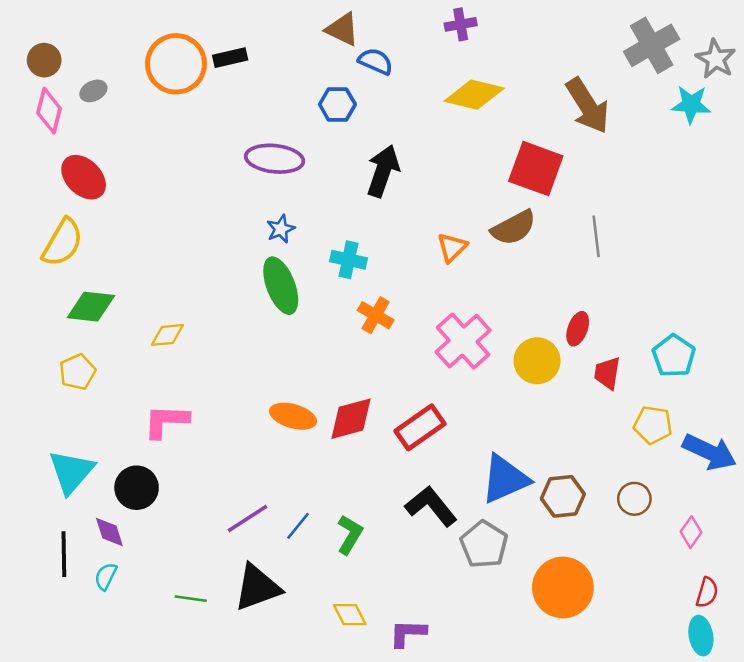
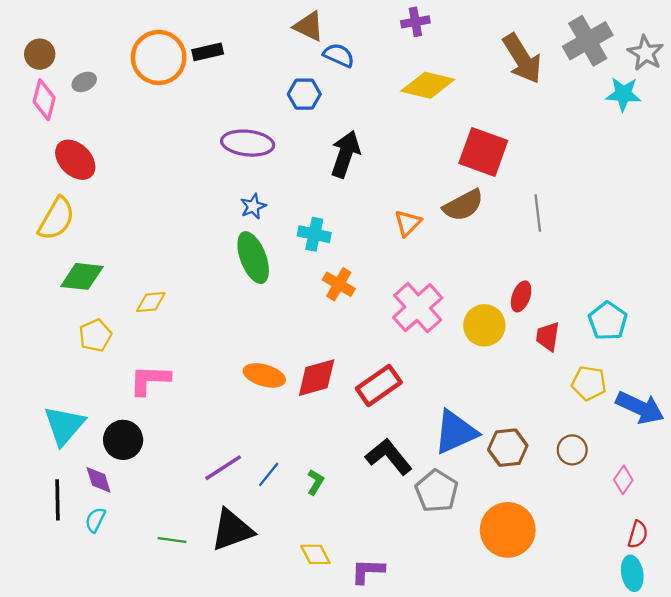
brown arrow: (588, 106) -> (522, 59), moved
yellow pentagon: (77, 372) -> (95, 335), moved
green L-shape: (350, 535) -> (315, 482), size x0.7

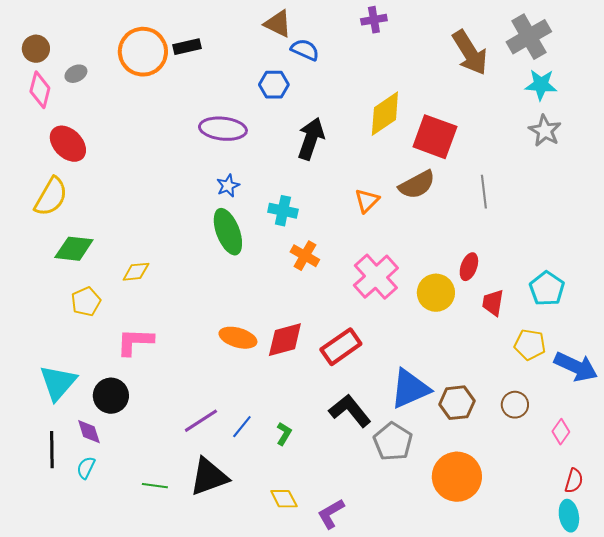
gray star: (646, 53) -> (545, 131), moved
yellow diamond: (428, 85) -> (385, 114), moved, turned -48
cyan star: (623, 94) -> (541, 85), moved
purple L-shape: (368, 571) -> (331, 514), turned -32

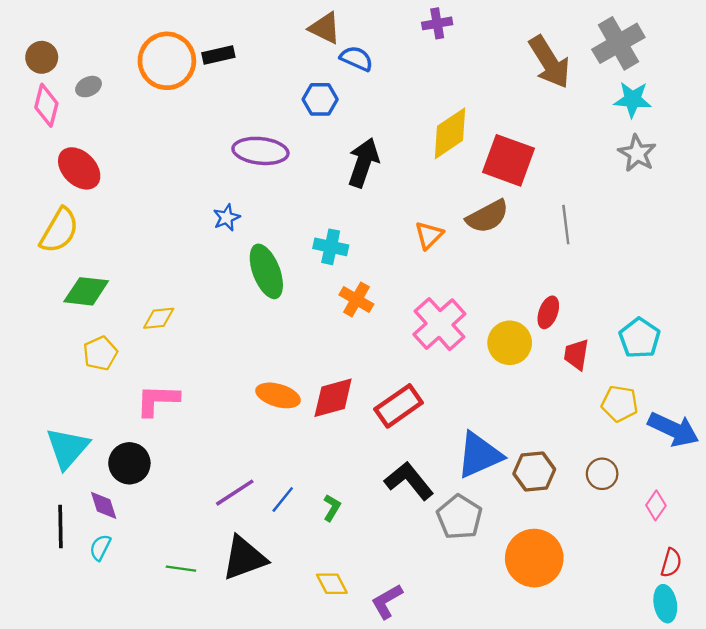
blue star: (228, 186) -> (227, 218), moved

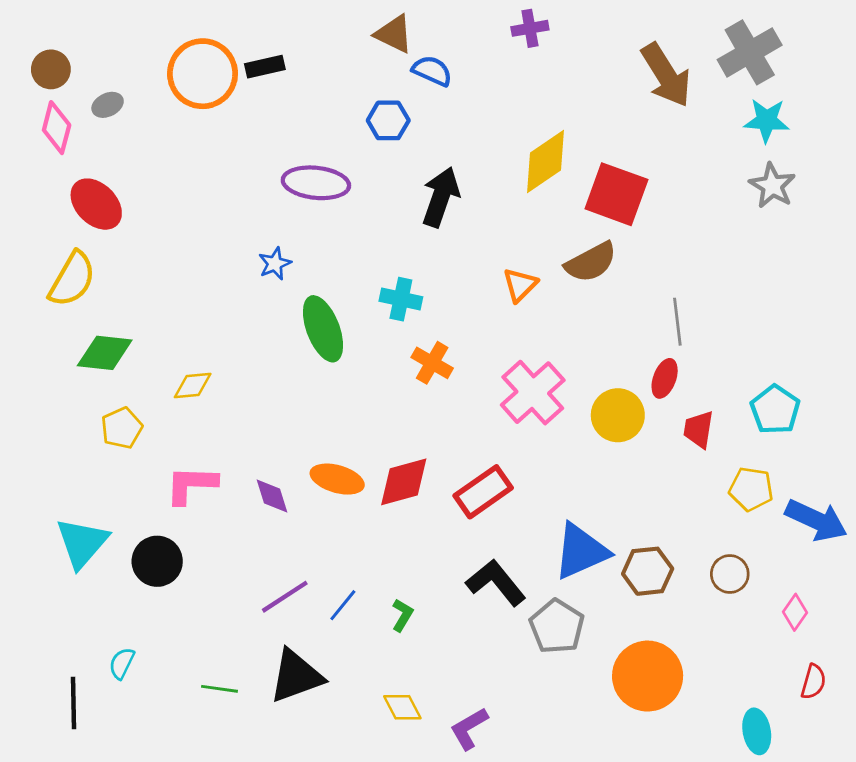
gray line: (566, 225) -> (677, 322), moved
purple diamond: (104, 505) -> (272, 496), moved
black line: (60, 526) -> (74, 703), moved
cyan ellipse: (665, 604) -> (757, 731), moved

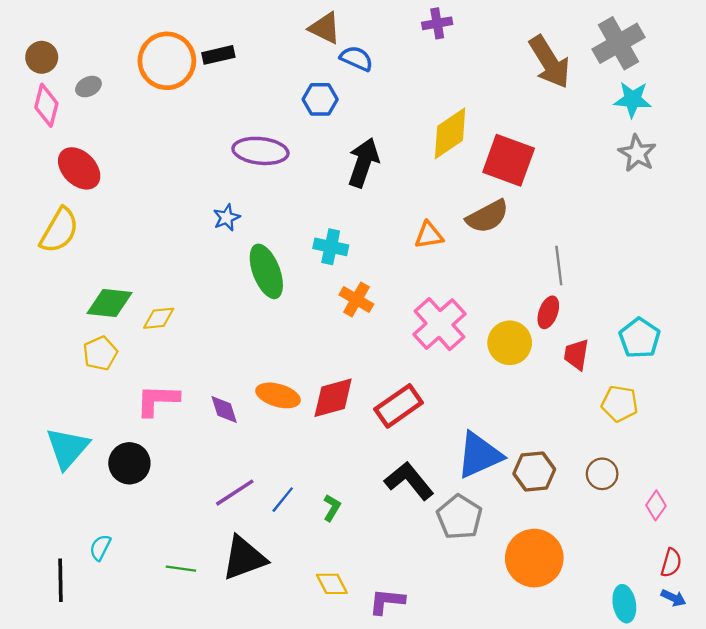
orange triangle: (520, 285) -> (429, 235), turned 36
green diamond: (105, 353) -> (110, 303), moved
blue arrow: (816, 520) -> (673, 598), moved, size x0.5
purple L-shape: (469, 729) -> (387, 601), turned 36

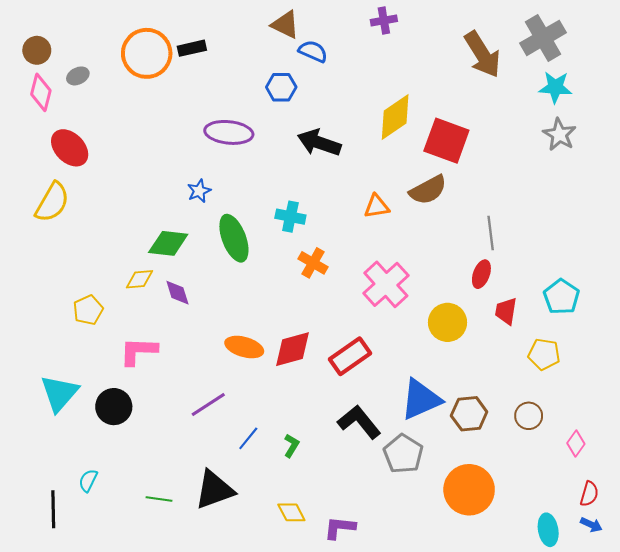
black arrow: (363, 163) -> (319, 143), turned -90
green diamond: (110, 303) -> (168, 243), moved
yellow circle: (510, 343) -> (448, 322), moved
purple diamond: (224, 409) -> (177, 293), moved
purple line: (235, 493) -> (208, 405), moved

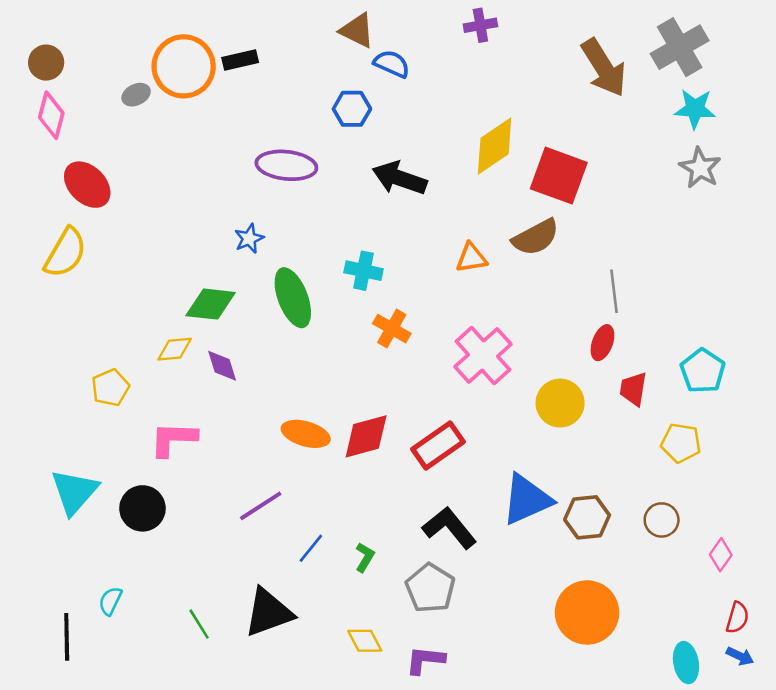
gray ellipse: (78, 76) -> (136, 95), moved
gray pentagon: (403, 454) -> (430, 588), moved
green line: (159, 499) -> (199, 624), turned 50

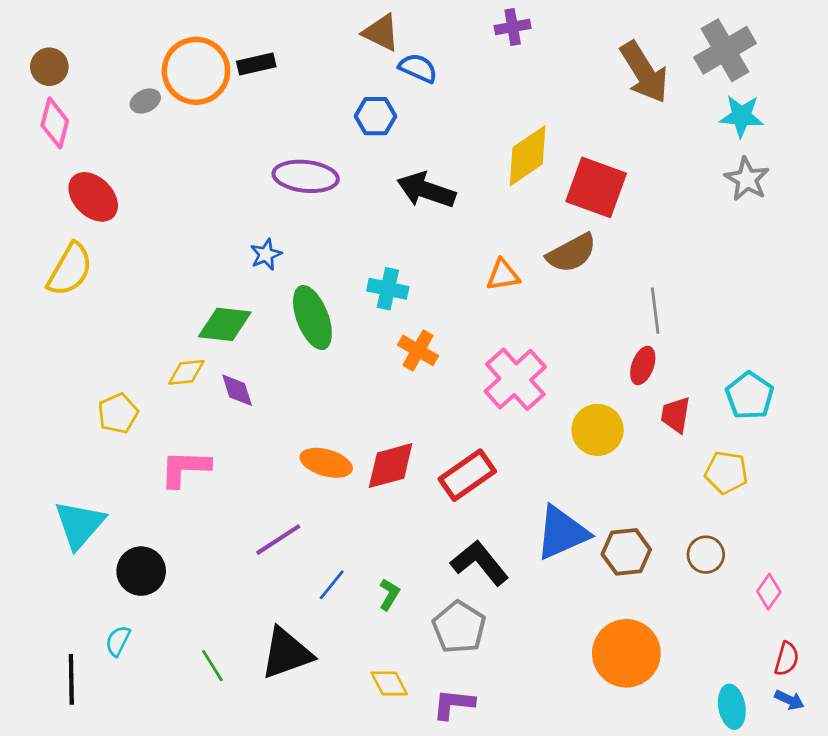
black circle: (142, 508) -> (141, 571), moved

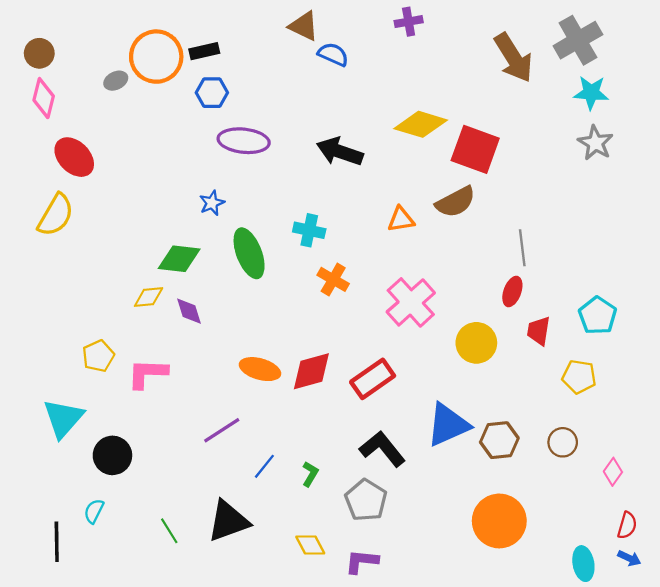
blue hexagon: (376, 116) -> (212, 93), moved
yellow diamond: (528, 156) -> (421, 124), turned 51
yellow pentagon: (118, 413) -> (98, 356), moved

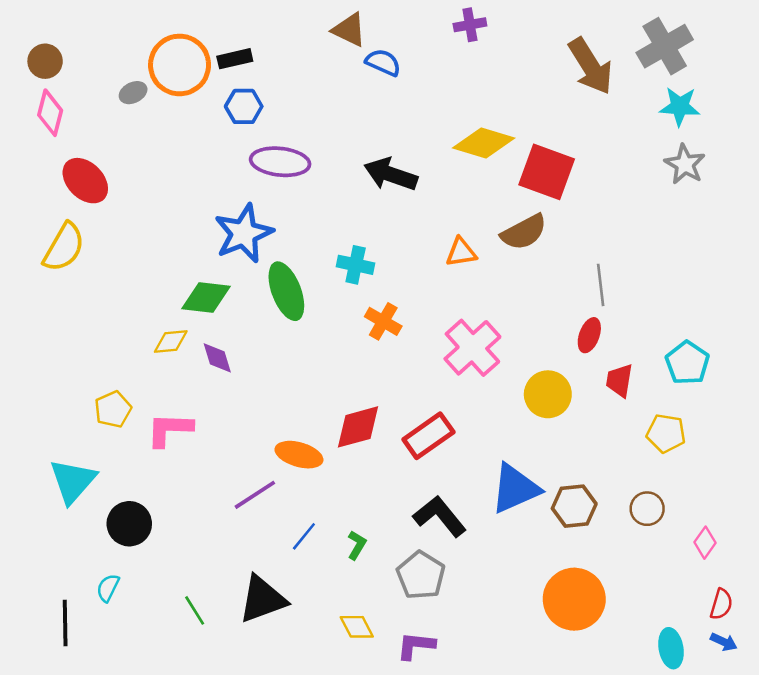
blue star: (212, 203) -> (244, 233), size x2.0
orange ellipse: (260, 369) -> (299, 455), moved

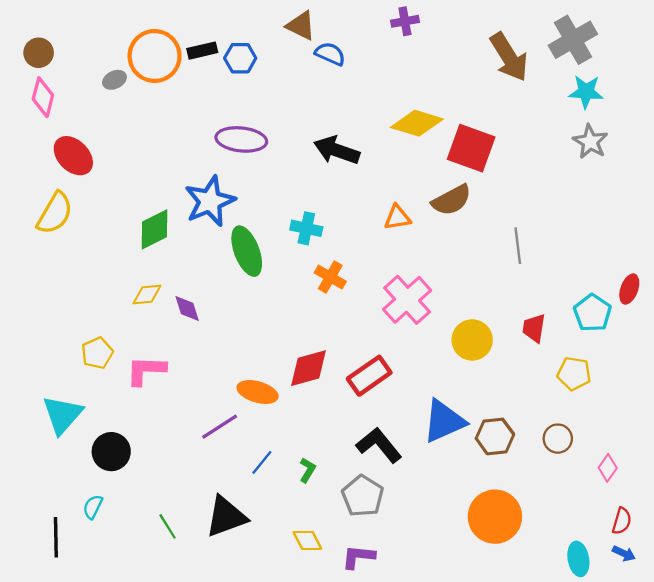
blue hexagon: (244, 106) -> (240, 58), moved
green diamond: (206, 297) -> (155, 229), moved, turned -33
red ellipse: (589, 335) -> (629, 289), moved

